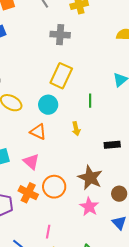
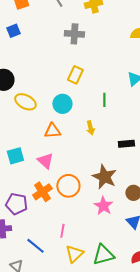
yellow rectangle: (61, 76) -> (75, 75), size x0.7
orange triangle: (38, 132) -> (52, 131), turned -30
orange cross: (28, 193) -> (42, 192), turned 30

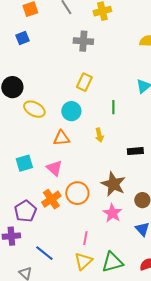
purple pentagon: (16, 204) -> (25, 211), turned 30
pink line: (62, 231) -> (85, 238), moved

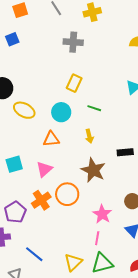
green line: (113, 107) -> (94, 108), moved, turned -72
pink triangle: (54, 168) -> (44, 169), turned 36
brown star: (113, 184) -> (93, 170), moved
pink line: (85, 238) -> (97, 238), moved

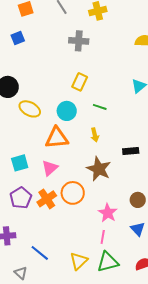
orange triangle: (51, 139) -> (57, 138), size x1.4
purple pentagon: (15, 212) -> (21, 198), moved

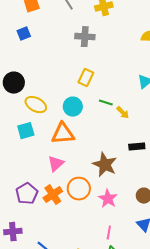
yellow arrow: (95, 135) -> (123, 113), moved, turned -32
cyan square: (20, 163) -> (26, 131), moved
pink star: (108, 213) -> (108, 199), moved

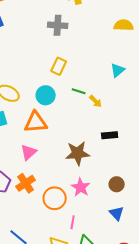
brown star: (105, 165) -> (78, 153), turned -30
orange circle: (79, 189) -> (55, 198), moved
pink line: (109, 233) -> (73, 222), moved

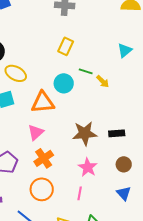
cyan circle: (46, 95) -> (64, 83), moved
black rectangle: (110, 135) -> (117, 133), moved
orange cross: (26, 183) -> (44, 158), moved
orange circle: (55, 198) -> (42, 189), moved
pink line: (73, 222) -> (80, 193), moved

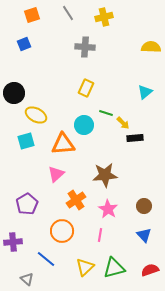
black rectangle: (117, 133) -> (135, 138), moved
orange cross: (44, 158) -> (76, 200), moved

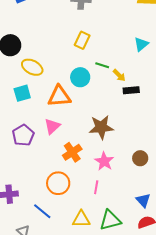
purple pentagon: (27, 204) -> (23, 135), moved
blue triangle: (144, 235) -> (143, 200), moved
yellow triangle: (85, 267) -> (81, 219), turned 42

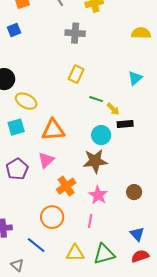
cyan circle: (80, 77) -> (101, 135), moved

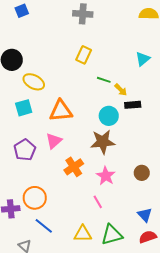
orange circle: (52, 217) -> (35, 198), moved
pink line: (90, 221) -> (98, 202), turned -40

